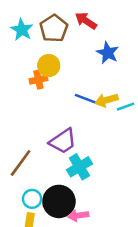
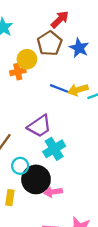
red arrow: (86, 21) -> (60, 19), turned 102
brown pentagon: (54, 28) -> (50, 43), moved
cyan circle: (32, 199) -> (20, 166), moved

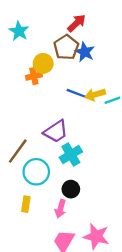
blue star: (79, 48) -> (85, 52), moved
cyan circle: (20, 166) -> (36, 172), size x1.5
black circle: (36, 179) -> (71, 189), moved, size x0.6
pink arrow: (53, 192) -> (60, 209), moved, turned -66

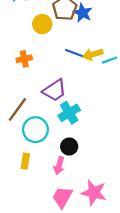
orange cross: (34, 76) -> (24, 59), moved

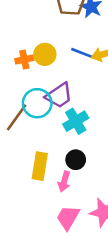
yellow circle: (42, 24) -> (45, 54), moved
cyan circle: (35, 130) -> (37, 103), moved
yellow rectangle: (25, 161) -> (40, 166), moved, size x1.5

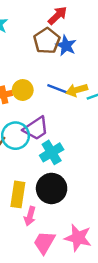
black circle: (76, 160) -> (52, 188), size x1.6
pink arrow: (64, 182) -> (30, 216), moved

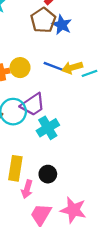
black circle: (52, 188) -> (48, 174), moved, size x0.6

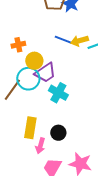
yellow circle: (20, 68) -> (34, 61), moved
cyan cross: (48, 128) -> (58, 93), turned -30

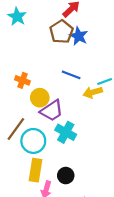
yellow arrow: (79, 41) -> (93, 92), moved
orange cross: (18, 45) -> (22, 80), turned 32
cyan circle: (28, 79) -> (33, 141), moved

